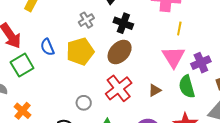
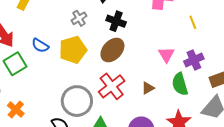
yellow line: (179, 29) -> (193, 22), moved, turned -32
blue semicircle: (47, 47) -> (40, 46), turned -36
pink triangle: (173, 57) -> (166, 55), size x0.7
gray circle: (84, 103) -> (77, 101), size x2.0

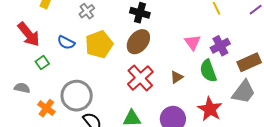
gray cross: (79, 18) -> (87, 11), moved
green square: (15, 64) -> (42, 63), size x0.6
gray circle: (77, 101) -> (77, 96), moved

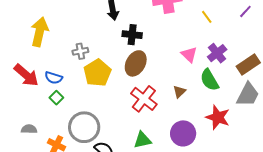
gray cross: (87, 11) -> (80, 51), moved, turned 35
blue semicircle: (66, 43) -> (54, 78), moved
green square: (42, 63) -> (56, 98), moved

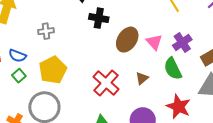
brown ellipse: (136, 63) -> (127, 40), moved
yellow pentagon: (97, 73) -> (53, 70), moved

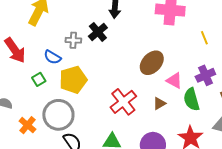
black cross: (99, 18) -> (98, 32), moved, turned 30
pink triangle: (154, 42) -> (174, 81), moved, turned -30
blue semicircle: (17, 56) -> (52, 57), moved

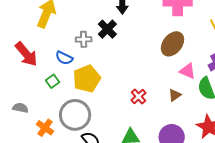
brown ellipse: (152, 63) -> (172, 44), moved
red cross: (123, 102) -> (139, 97), size x0.6

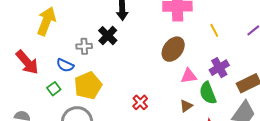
pink triangle: (188, 71) -> (189, 76), turned -30
brown triangle: (175, 95) -> (186, 106), moved

